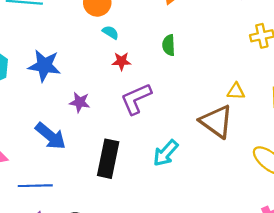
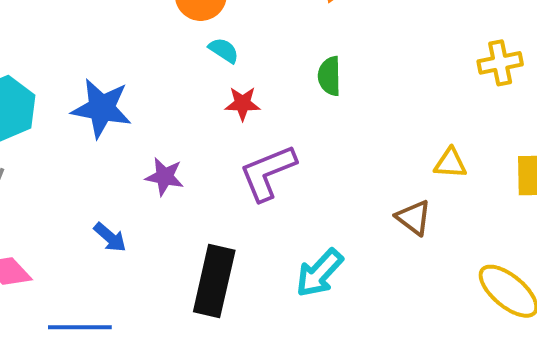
brown triangle: (216, 122) -> (414, 218), size x0.6
blue arrow: (51, 136) -> (110, 237), size x0.6

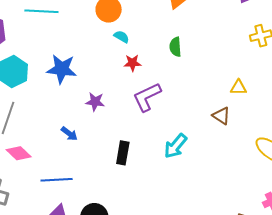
black rectangle: (214, 281) -> (123, 153), size x0.7

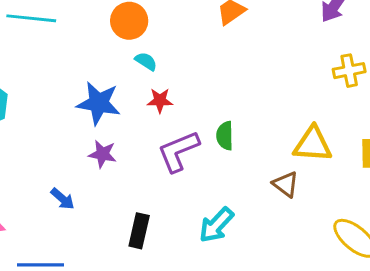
green semicircle: (175, 47) -> (225, 136), moved
blue star: (62, 69) -> (99, 103), moved
yellow triangle: (238, 87) -> (313, 144), size x1.6

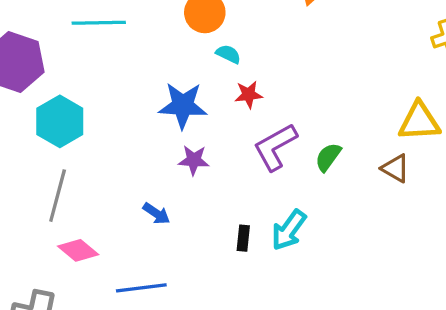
green semicircle: (225, 136) -> (328, 157), moved, turned 44
cyan arrow: (216, 225) -> (289, 230), moved
black rectangle: (139, 231) -> (243, 238), size x0.7

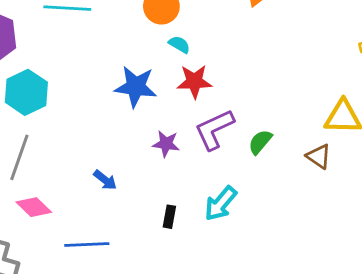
red star: (249, 95) -> (194, 81), size x1.4
purple star: (194, 160) -> (166, 144), moved
black rectangle: (243, 238) -> (169, 217), moved

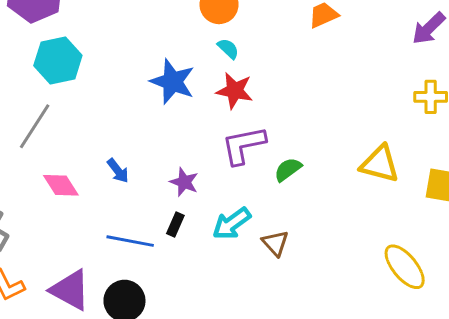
purple star: (166, 144) -> (184, 182), moved
brown triangle: (319, 156) -> (275, 243), moved
pink diamond: (34, 207) -> (61, 185), moved
blue line: (87, 244) -> (130, 241), moved

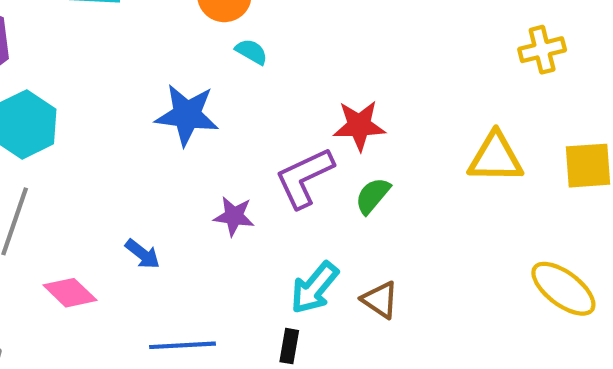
red star: (235, 91) -> (359, 126), moved
purple star: (184, 182) -> (234, 216), moved
black rectangle: (175, 225) -> (289, 346), moved

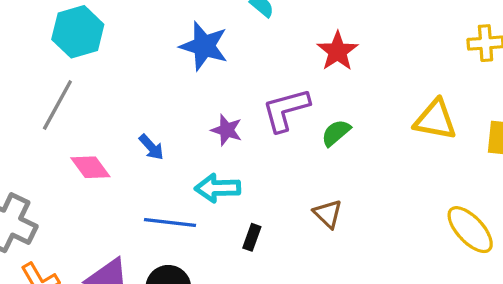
red star: (359, 126) -> (338, 51), moved, turned 30
cyan arrow: (314, 288) -> (218, 188), moved, turned 39

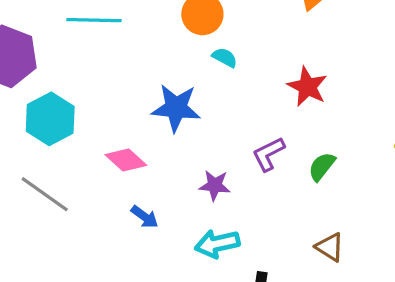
gray line: (57, 105) -> (45, 194), turned -72
purple L-shape: (286, 110) -> (268, 154), size x0.7
pink diamond: (90, 167) -> (126, 160), moved

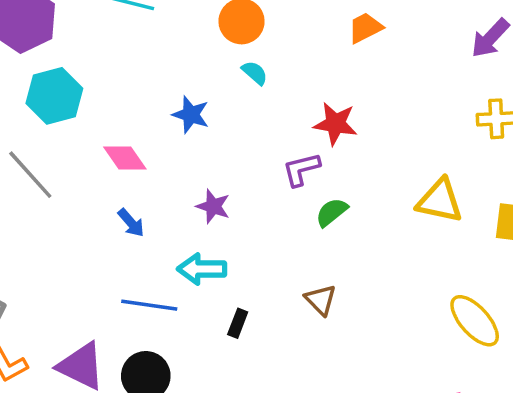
red star: (307, 87) -> (335, 124), turned -30
blue star: (176, 108) -> (191, 115), size x0.7
purple L-shape: (268, 154) -> (301, 169), moved

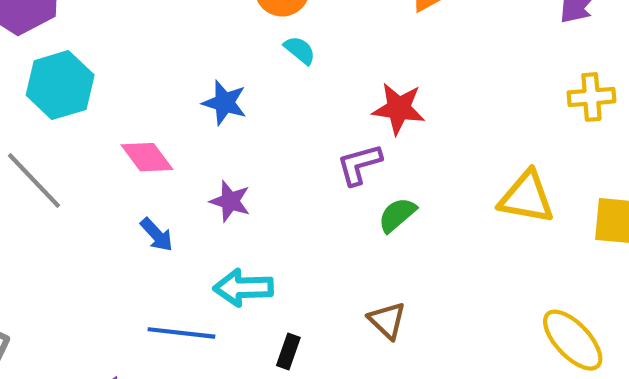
purple star: (213, 206) -> (230, 201), moved

